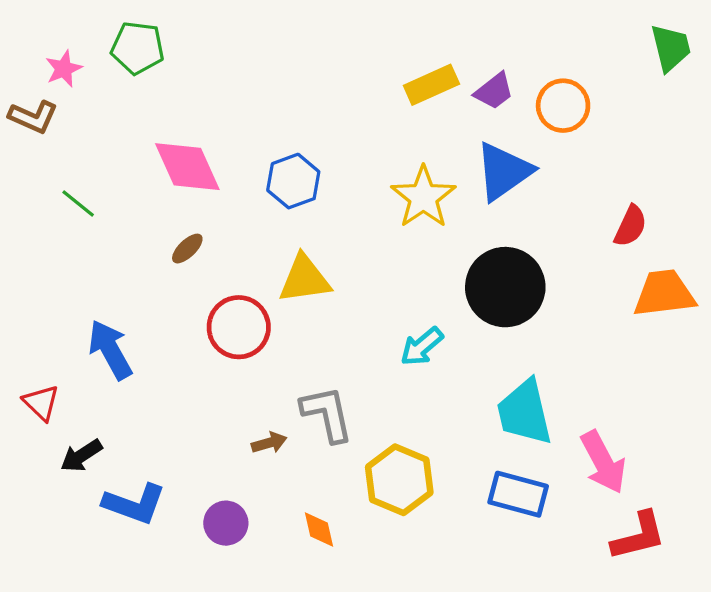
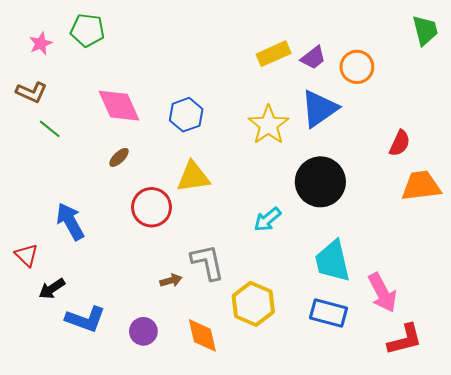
brown L-shape: (33, 117) -> (32, 92), moved
orange diamond: (319, 530) -> (202, 335), size x1.5

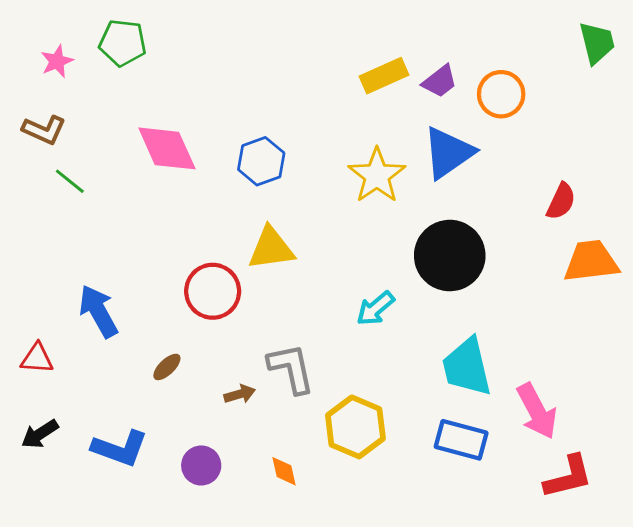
brown ellipse: (119, 157) -> (167, 367), moved
red triangle: (26, 255) -> (37, 358), turned -40
black arrow: (52, 289) -> (40, 434), moved
orange diamond: (202, 335) -> (284, 471), size x0.6

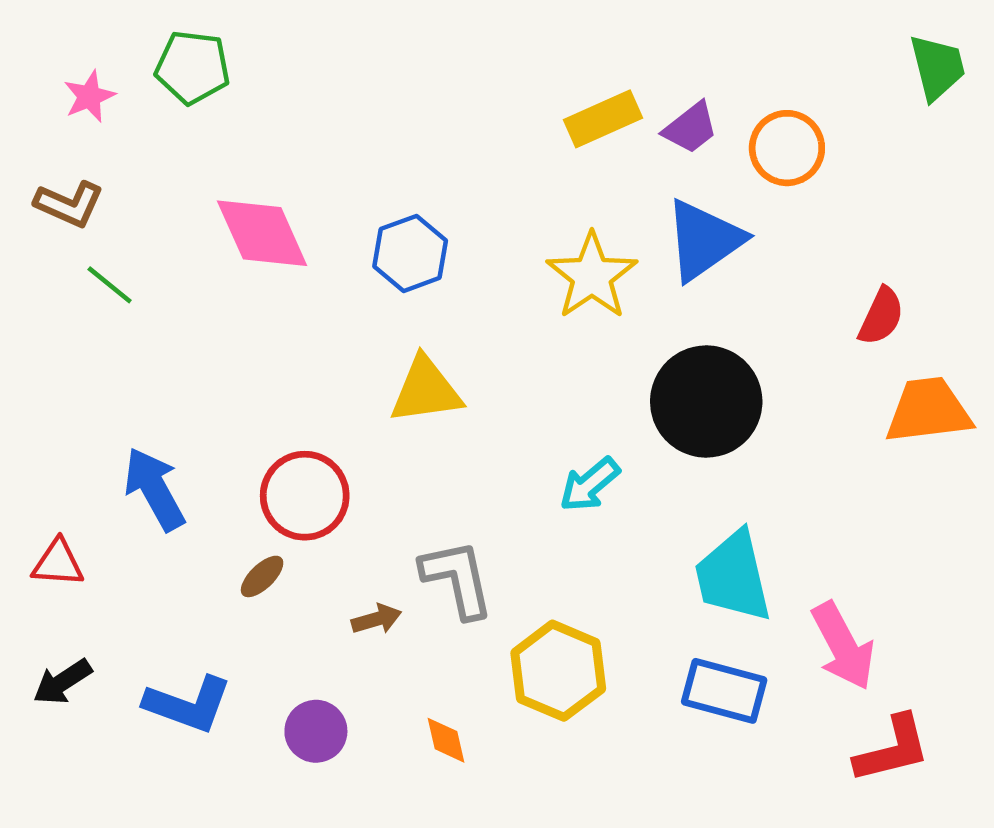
red circle: (213, 291) -> (305, 496), moved

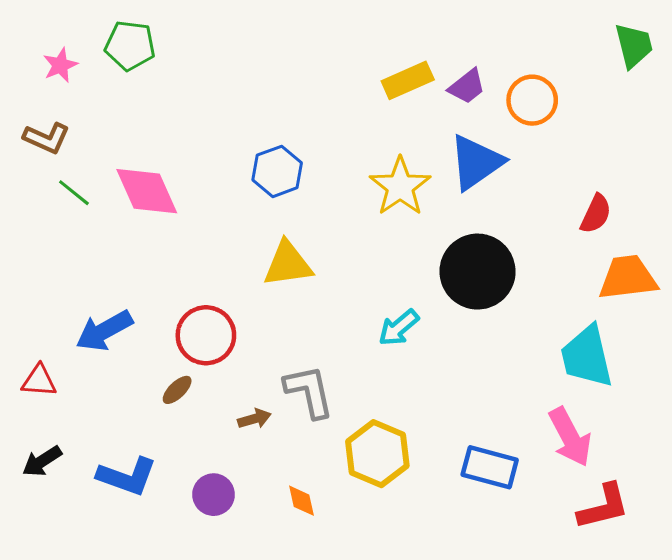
pink diamond: (262, 233) -> (147, 191), moved
blue arrow: (154, 489) -> (104, 331), turned -90
cyan trapezoid: (733, 576) -> (587, 357), moved

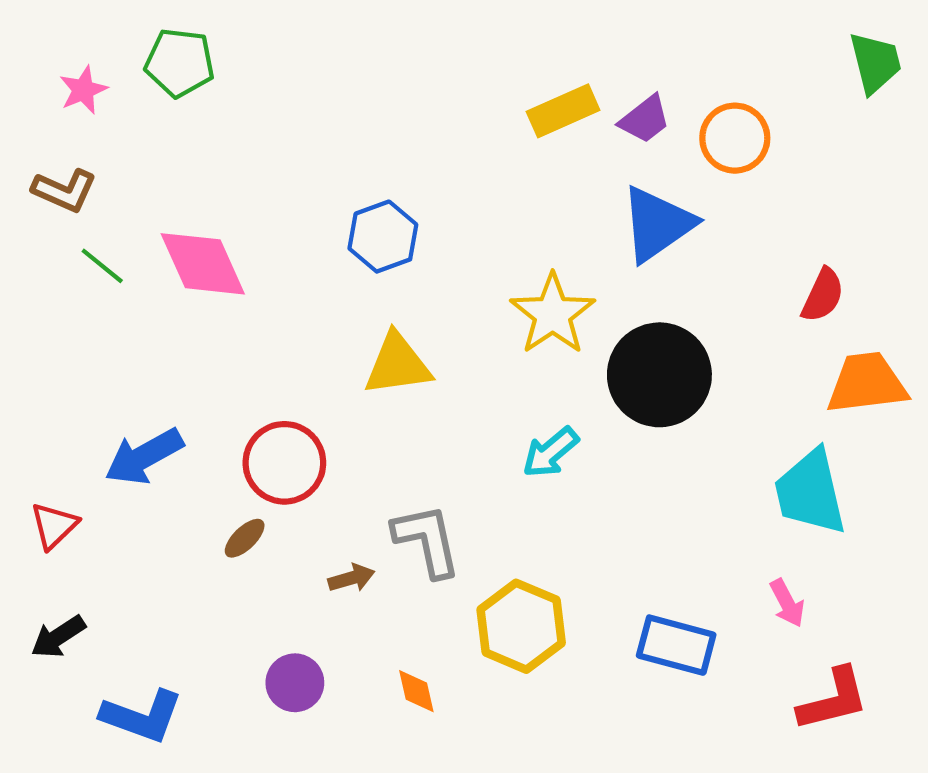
yellow star: (400, 187) -> (553, 314), moved
red triangle: (39, 381) -> (54, 526), turned -48
pink arrow: (570, 437) -> (787, 603), size x0.6
blue L-shape: (127, 476) -> (142, 716), moved

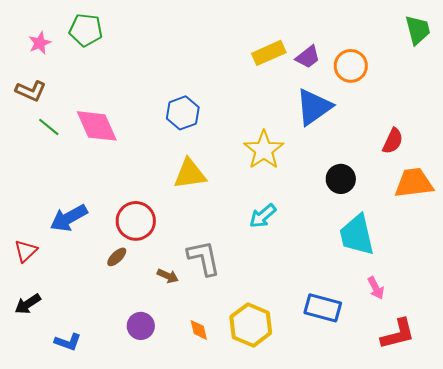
black circle: (659, 375) -> (341, 179), moved, size x0.6
cyan trapezoid: (810, 492) -> (357, 235), moved
brown arrow: (351, 578) -> (168, 276), turned 40
yellow hexagon: (521, 626) -> (251, 325), moved
blue L-shape: (142, 716) -> (68, 342), size x0.7

